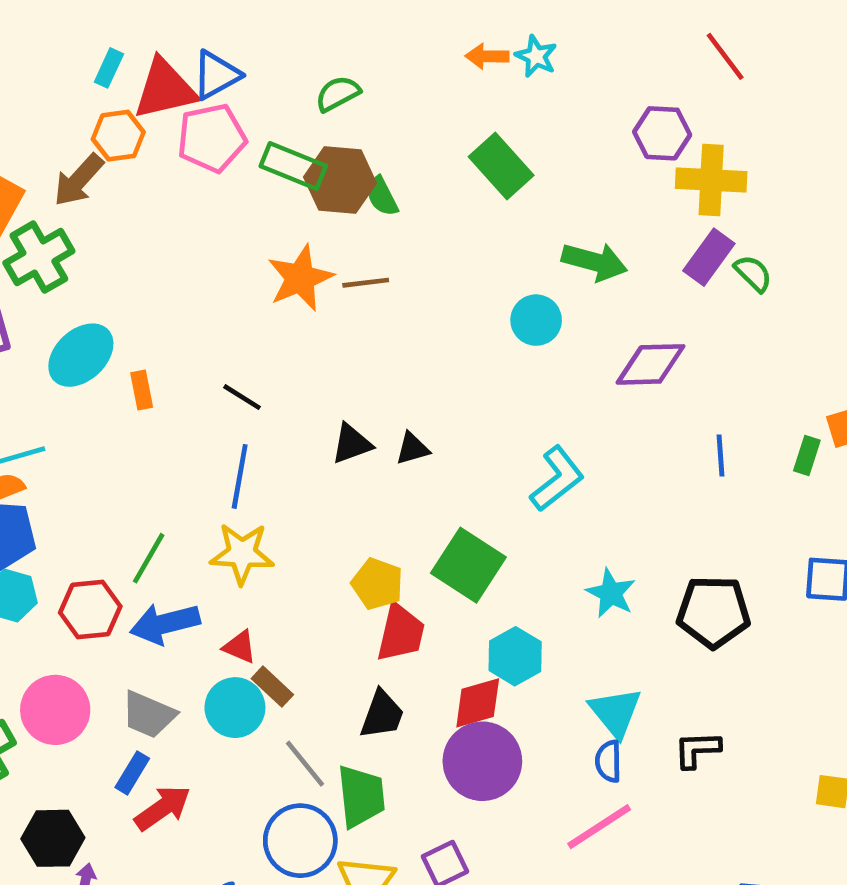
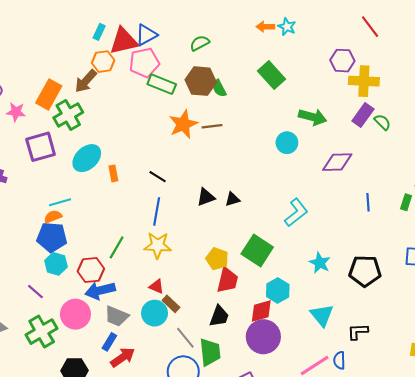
green rectangle: (293, 166) -> (162, 84), moved
blue arrow: (165, 624) -> (100, 291), moved
blue semicircle: (608, 761) -> (339, 360), moved

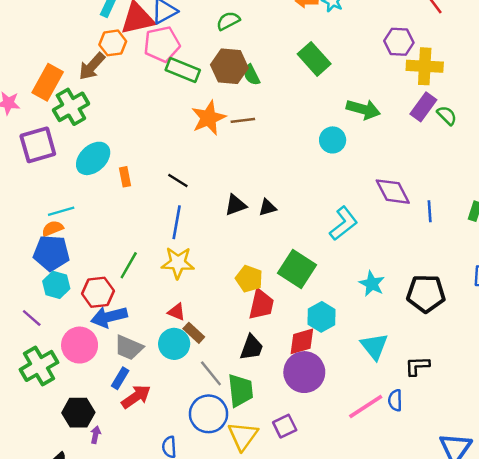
purple diamond: (337, 162) -> (393, 192), moved, turned 64

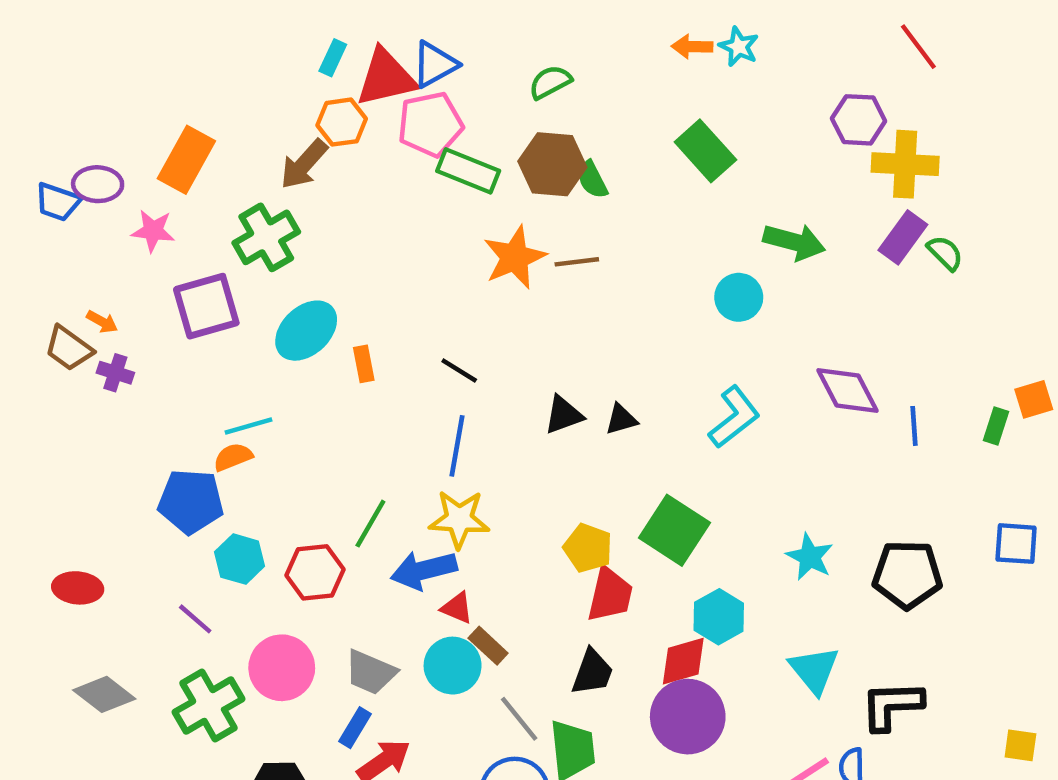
orange rectangle: (48, 82) -> (186, 160), moved
cyan L-shape: (344, 223) -> (734, 417), moved
blue pentagon: (51, 253) -> (191, 501), moved
blue arrow: (109, 317) -> (424, 570), moved
black L-shape: (417, 366) -> (892, 705), size x1.4

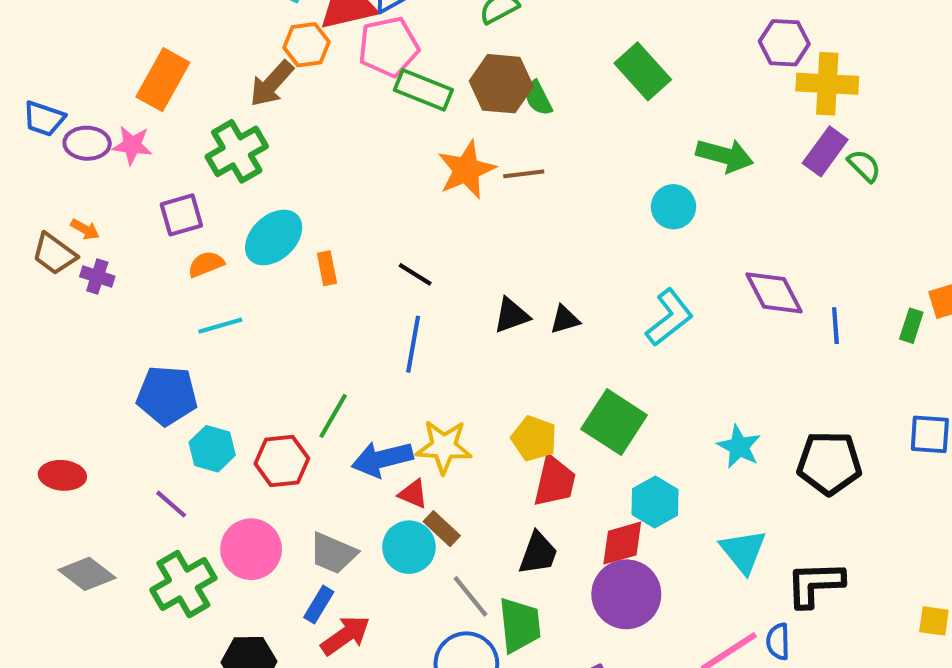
purple ellipse: (98, 184) -> (87, 143), moved
purple square: (206, 306) -> (181, 215), size x0.7
orange semicircle: (233, 457) -> (206, 264), moved
yellow star: (459, 519) -> (444, 447), moved

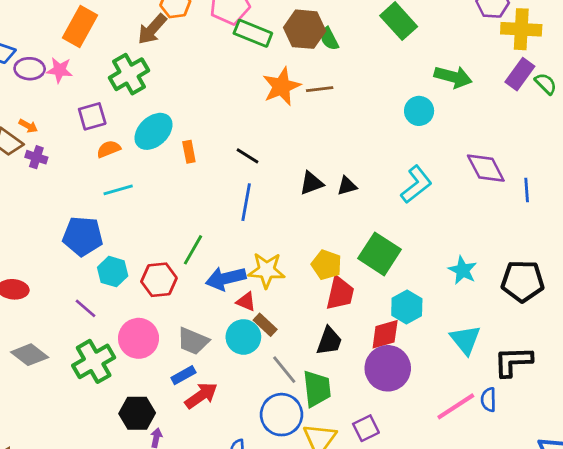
blue rectangle: (319, 605) -> (183, 375), turned 30

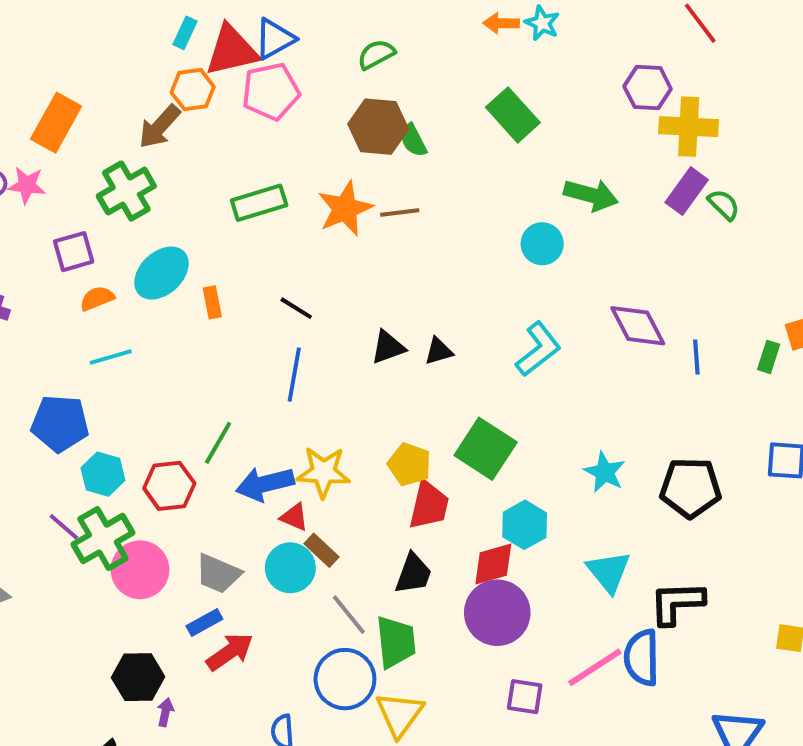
green rectangle: (253, 33) -> (259, 203), moved, turned -39
green cross: (94, 361) -> (103, 539), moved
blue semicircle: (489, 400) -> (642, 658), size x1.6
purple square: (366, 428) -> (525, 697), moved, turned 35

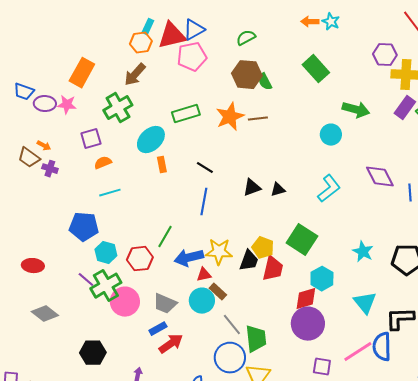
orange hexagon: (193, 90) -> (141, 43), moved
cyan ellipse: (161, 273) -> (151, 140), moved
red triangle: (294, 517) -> (204, 275), turned -35
black trapezoid: (413, 574) -> (249, 261), moved
black hexagon: (138, 677) -> (93, 353), moved

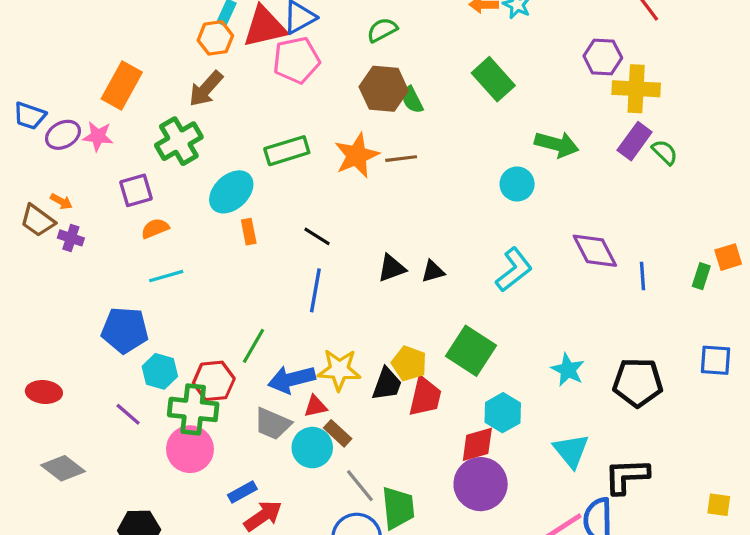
purple ellipse: (45, 104) -> (63, 135), turned -30
green cross: (106, 286) -> (193, 409), moved, turned 36
gray trapezoid: (165, 304) -> (273, 424), moved

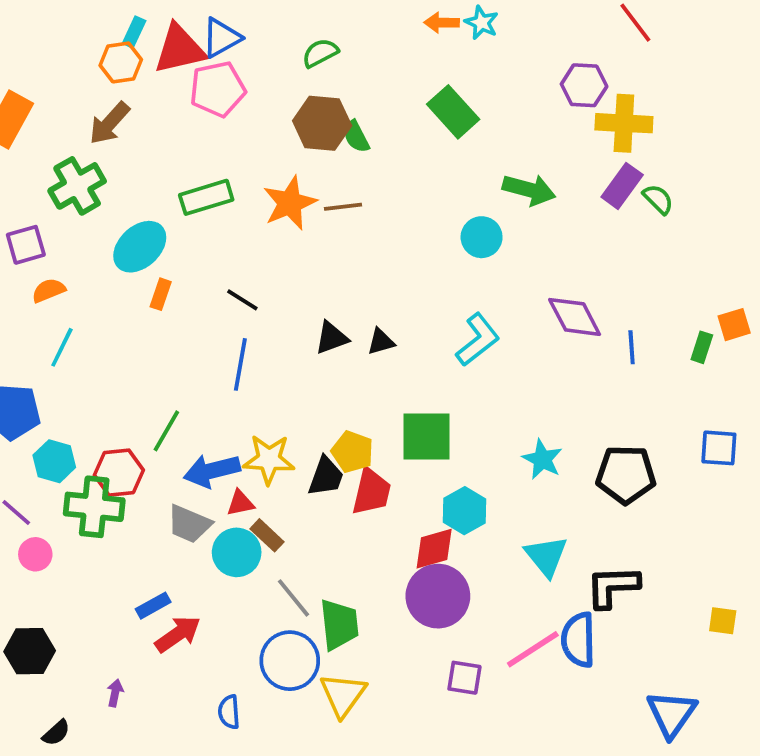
orange rectangle: (249, 232) -> (161, 294), turned 30
cyan line: (166, 276) -> (62, 347), turned -48
green square: (471, 351) -> (426, 437), turned -33
pink circle: (190, 449) -> (35, 554), moved, size x0.6

